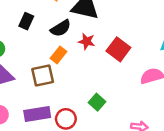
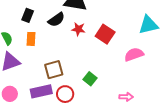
orange rectangle: (58, 55) -> (31, 39), moved, turned -32
brown square: (43, 76) -> (54, 70), moved

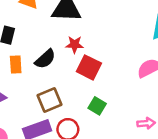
black semicircle: (56, 20) -> (45, 59), moved
red square: (105, 34) -> (89, 67), moved

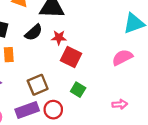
black semicircle: (45, 59) -> (34, 32), moved

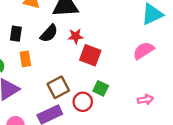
red circle: (53, 110) -> (83, 102), moved

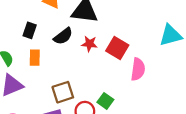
pink semicircle: (143, 51) -> (138, 69), moved, turned 120
red square: (90, 55) -> (117, 48), moved

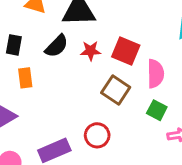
brown square: (63, 92) -> (116, 90), moved, turned -30
green square: (105, 101) -> (157, 110), moved

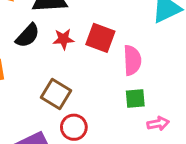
brown square: (116, 90) -> (56, 94), moved
green square: (157, 110) -> (135, 98), turned -30

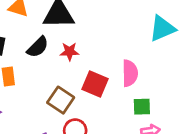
red square: (100, 38) -> (95, 84), moved
green square: (135, 98) -> (142, 107), moved

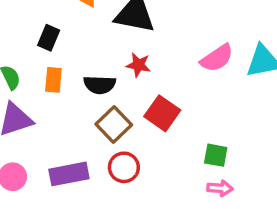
black semicircle: (38, 47) -> (100, 85), moved, turned 35
pink semicircle: (130, 73) -> (217, 58), moved, turned 44

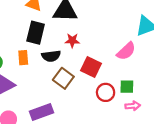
black rectangle: (49, 38) -> (36, 33), moved, size x1.5
pink semicircle: (217, 58) -> (126, 51), moved
red circle: (124, 167) -> (106, 92), moved

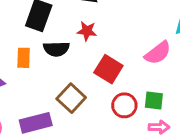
orange rectangle: (23, 58) -> (24, 58), moved
brown square: (63, 78) -> (71, 98), moved

